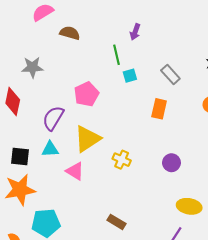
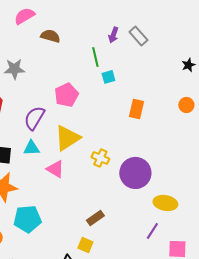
gray rectangle: (170, 75) -> (138, 36), moved
purple circle: (171, 163) -> (135, 173), moved, size x1.8
brown rectangle: (116, 222) -> (95, 218), turned -66

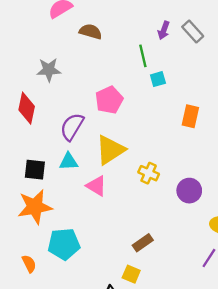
purple circle: (135, 173) -> (189, 191), size x0.7

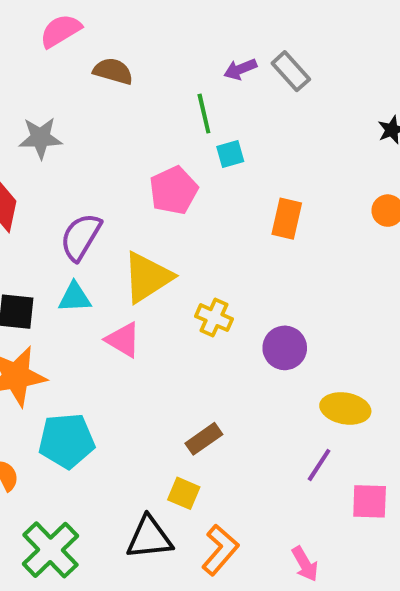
purple arrow: (164, 30) -> (240, 69), turned 48
pink pentagon: (109, 100) -> (174, 190), moved

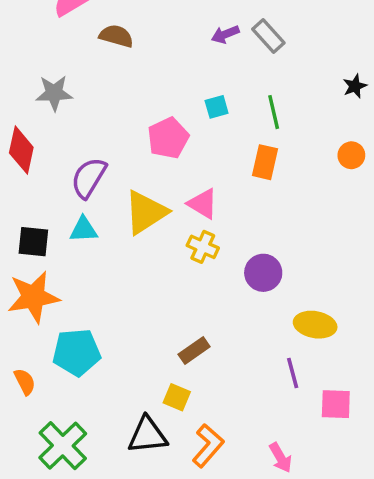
green line: (204, 114) -> (274, 112), moved
pink triangle: (123, 340) -> (203, 204), moved
purple line: (319, 465) -> (293, 373), turned -48

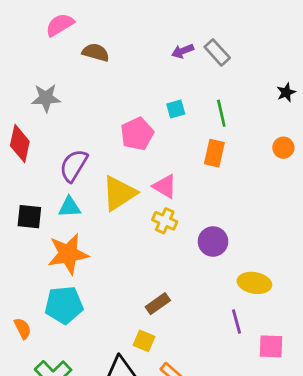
orange star: (33, 297) -> (68, 254), moved

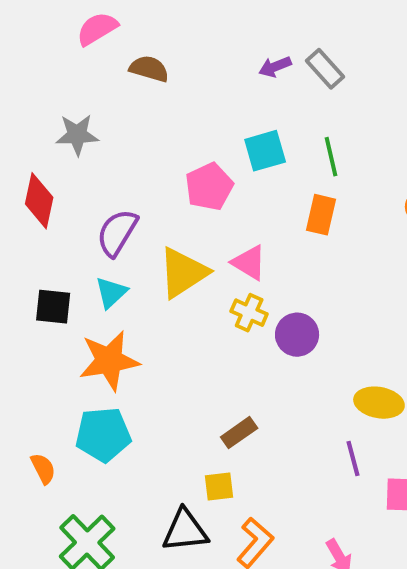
cyan square: (176, 109) -> (265, 151), size x1.5
cyan triangle: (69, 207) -> (111, 293), turned -40
purple circle: (213, 241) -> (297, 335), moved
yellow square: (144, 341) -> (219, 487), turned -30

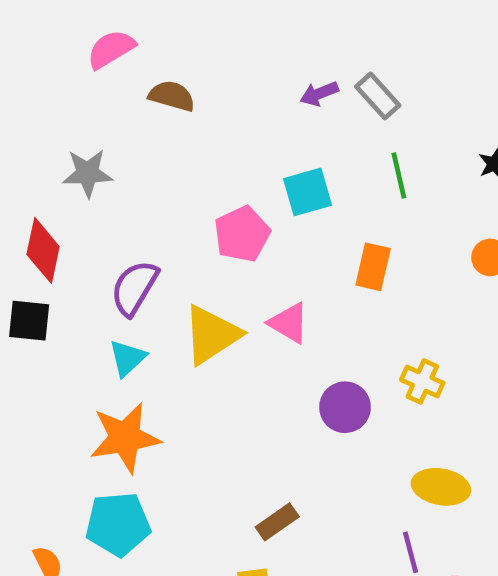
green line: (331, 157) -> (399, 176), moved
black square: (53, 307) -> (29, 321), moved
yellow cross: (249, 313) -> (422, 381), moved

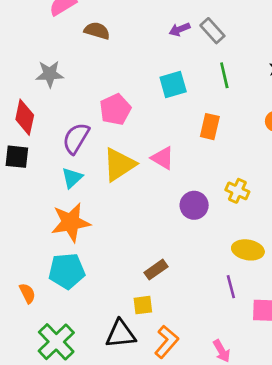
pink pentagon: (242, 234) -> (115, 109), moved

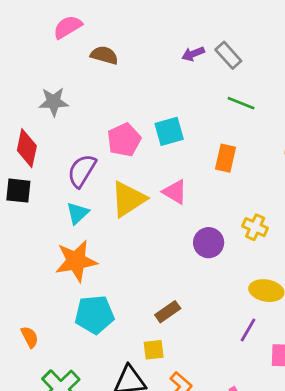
green line: (224, 75) -> (241, 103), turned -55
cyan square: (173, 84) -> (169, 131), moved
cyan pentagon: (67, 271) -> (94, 315), moved
purple line: (231, 287) -> (248, 330), turned 45

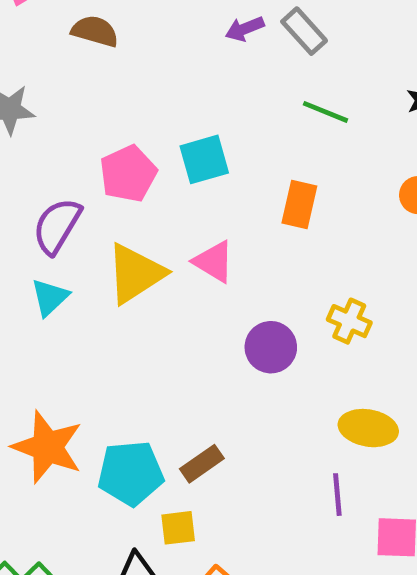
orange star: (76, 261) -> (47, 447), moved, turned 30
cyan pentagon: (94, 315) -> (131, 473), moved
purple line: (248, 330) -> (337, 495), turned -35

